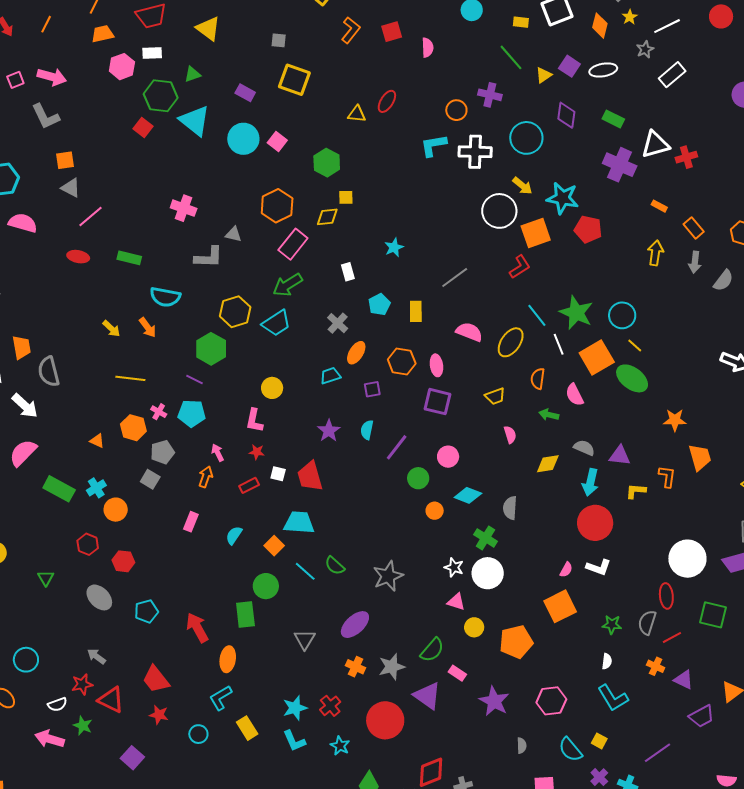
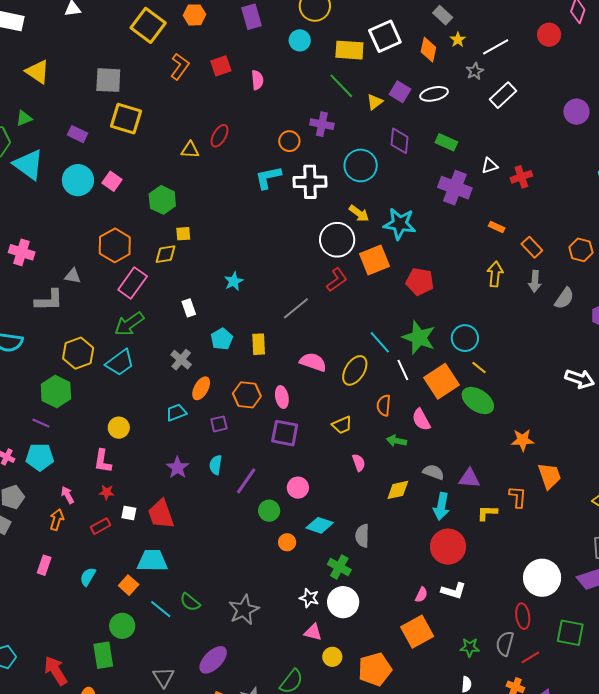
yellow rectangle: (521, 22) -> (349, 50), size x1.8
gray square: (279, 40) -> (108, 80), size x1.8
white triangle: (655, 145) -> (490, 166), size x0.6
red pentagon: (588, 229) -> (420, 282), moved
red L-shape: (520, 267) -> (337, 280), moved

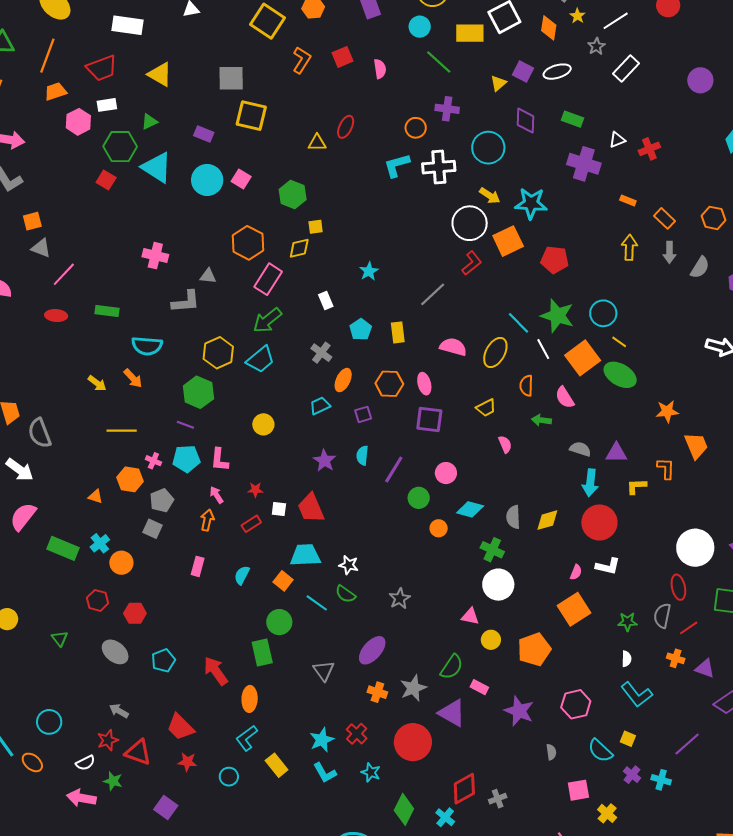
green line: (341, 86) -> (439, 62), moved
pink L-shape: (103, 461) -> (219, 460), moved
yellow diamond: (398, 490) -> (547, 520), moved
white star: (309, 598) -> (349, 565), moved
gray star: (244, 610) -> (400, 598), size x0.7

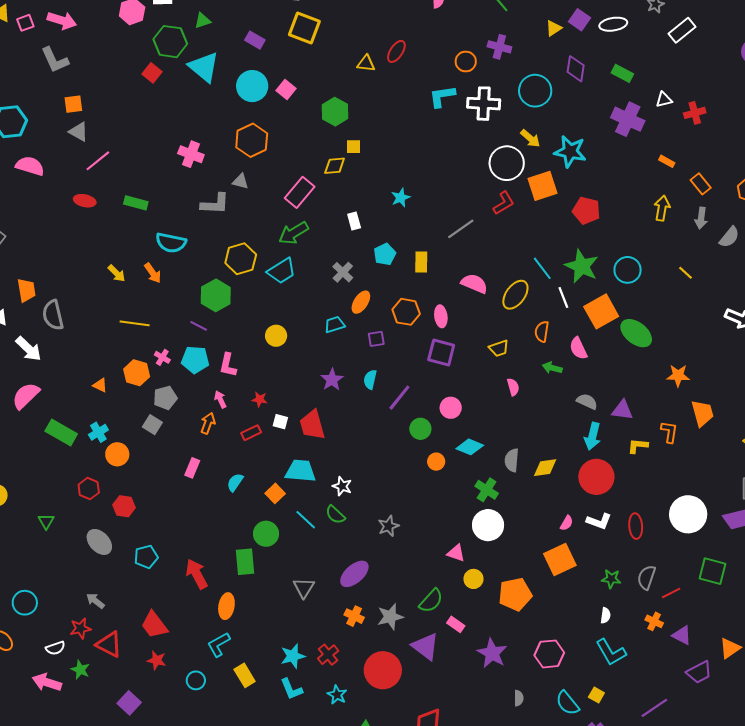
orange hexagon: (248, 243) -> (252, 140), moved
yellow line: (619, 342) -> (686, 273), moved
red ellipse: (678, 587) -> (636, 526), moved

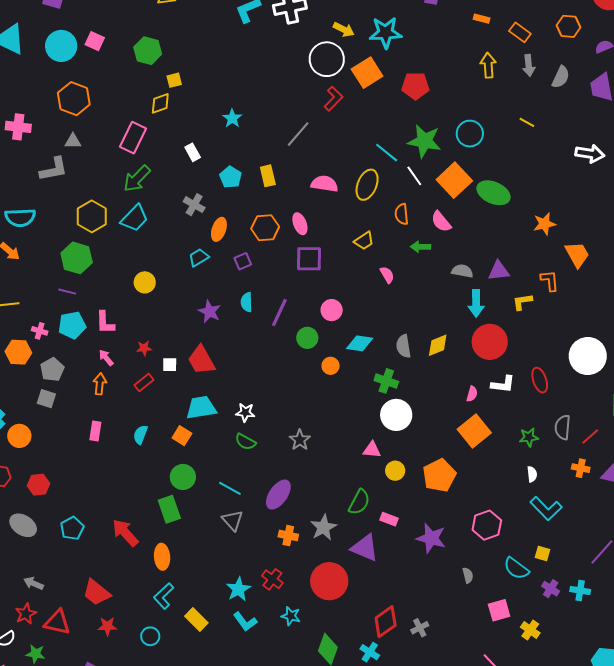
cyan line: (306, 520) -> (230, 488), moved

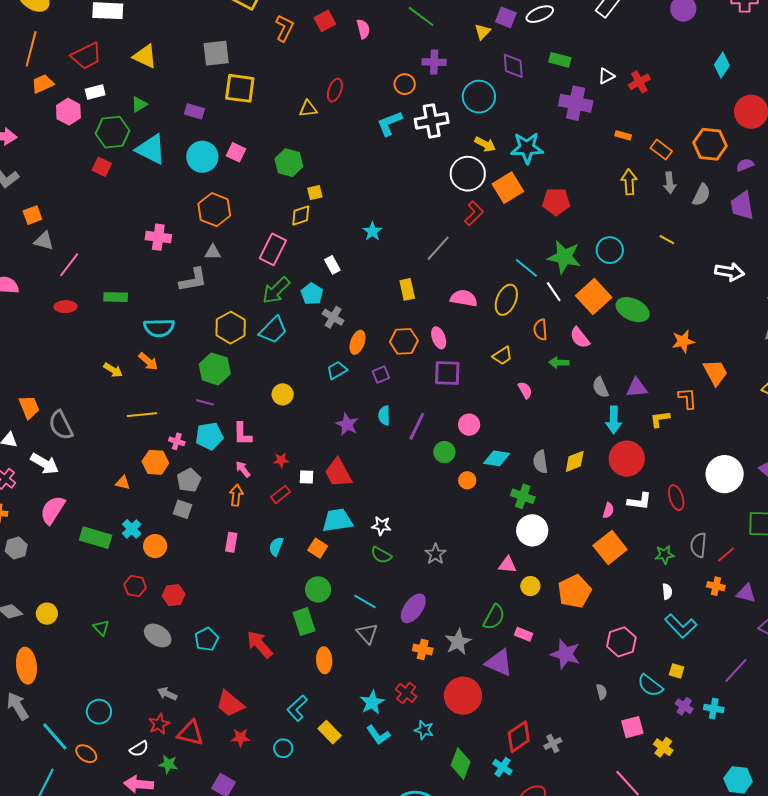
orange hexagon: (569, 26) -> (710, 144), size x1.4
cyan pentagon: (231, 177) -> (312, 294), moved
gray semicircle: (462, 271) -> (600, 387), turned -125
orange ellipse: (162, 557) -> (324, 660), moved

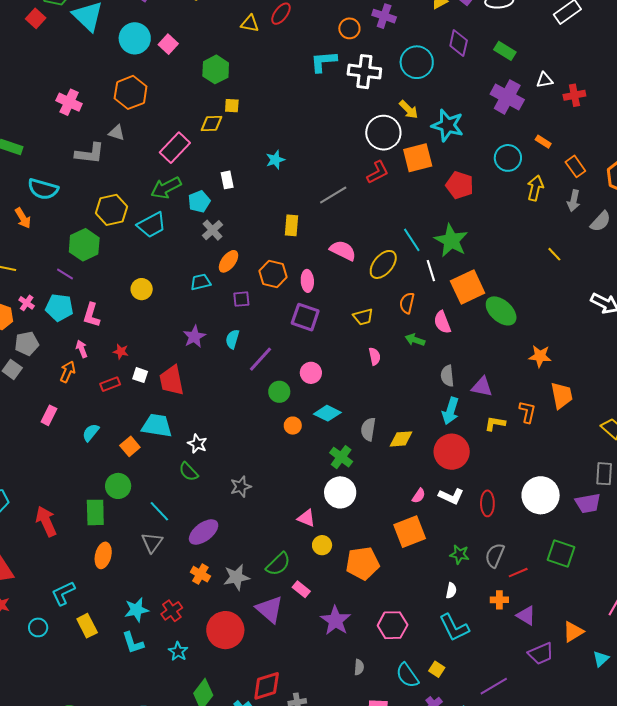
cyan circle: (610, 250) -> (508, 158), moved
orange cross: (716, 586) -> (499, 600), turned -30

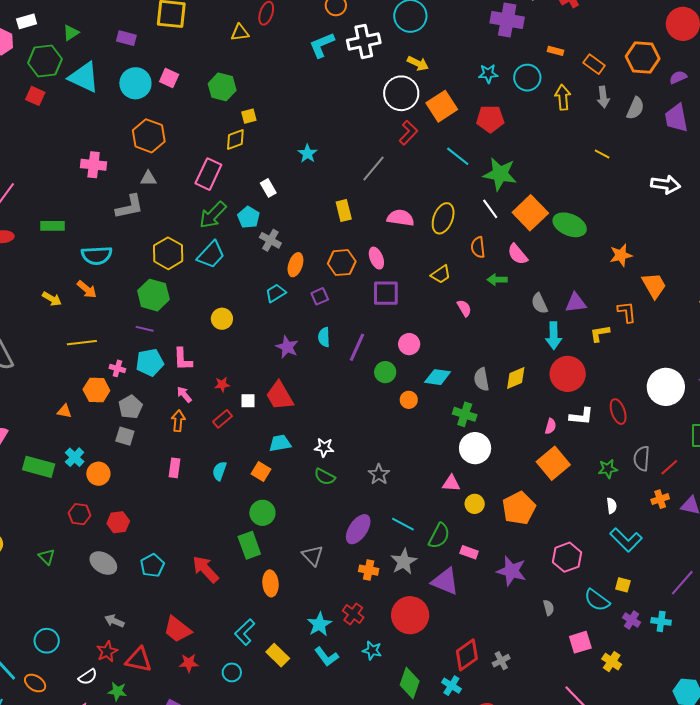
cyan star: (448, 125) -> (488, 74), moved, size x0.6
cyan line: (412, 240) -> (458, 156), moved
cyan trapezoid: (157, 426) -> (280, 443), size x0.7
cyan line: (159, 511) -> (403, 524), moved

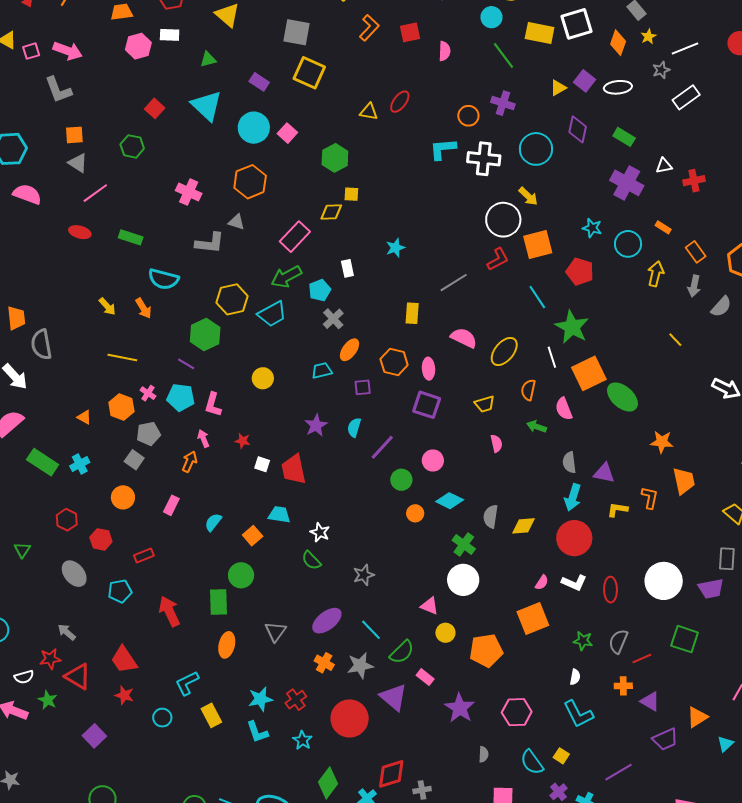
green hexagon: (45, 61) -> (132, 146), moved, size x0.7
red rectangle: (222, 419) -> (144, 556), moved
orange circle: (98, 474) -> (123, 497), moved

